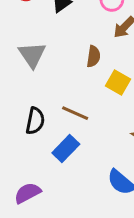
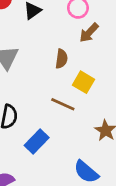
brown line: (75, 113) -> (63, 104), moved

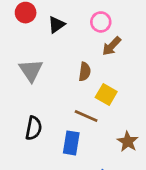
blue rectangle: (37, 141) -> (71, 143), moved, turned -35

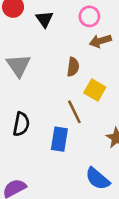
black triangle: (56, 25) -> (44, 19), turned -30
brown arrow: (112, 46) -> (100, 41), turned 30
brown line: (86, 116) -> (74, 112), turned 40

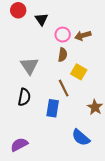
pink circle: (89, 16) -> (63, 35), moved
gray triangle: (18, 65) -> (29, 66), moved

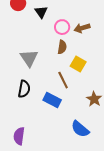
blue rectangle: (53, 108) -> (52, 100), turned -72
purple semicircle: (19, 145) -> (19, 136), turned -54

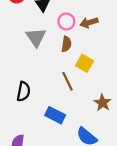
gray triangle: (29, 58) -> (36, 37), moved
blue rectangle: (52, 100) -> (55, 115), moved

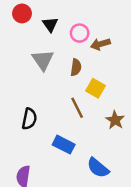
pink circle: (66, 21) -> (80, 33), moved
brown star: (103, 103) -> (115, 120), moved

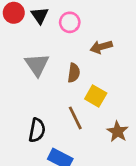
black triangle: (50, 24) -> (40, 16), moved
pink circle: (80, 33) -> (70, 22), moved
black semicircle: (29, 119) -> (37, 130), moved

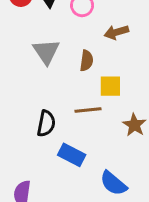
yellow square: (96, 96) -> (110, 86), turned -30
brown line: (75, 118) -> (88, 110), turned -70

